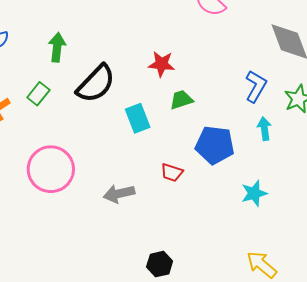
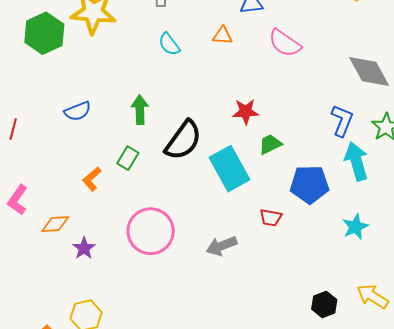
cyan rectangle: (138, 118) -> (229, 169), size x1.5
cyan arrow: (264, 129) -> (356, 161), size x1.6
black hexagon: (160, 264) -> (324, 304), moved

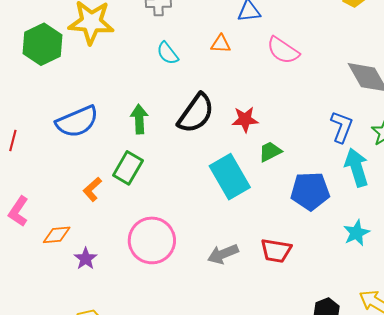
blue semicircle: (78, 111) -> (77, 122), size x1.6
black semicircle: (183, 140) -> (196, 113), moved
green rectangle: (128, 158) -> (128, 168), size x1.4
red trapezoid: (271, 218) -> (276, 251), moved, size x1.4

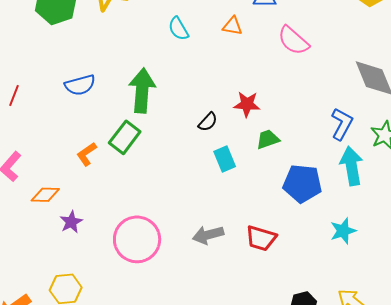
black semicircle: (196, 113) -> (208, 122), moved, size x0.5
green arrow: (139, 119) -> (142, 90), size x1.5
blue semicircle: (77, 122) -> (80, 85), size x0.7
cyan rectangle: (230, 177) -> (225, 159), size x0.6
pink circle: (152, 240) -> (137, 239), moved

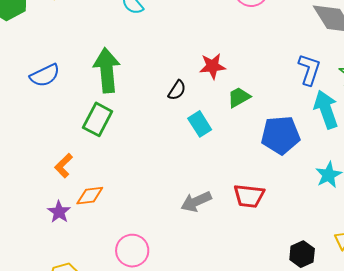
orange L-shape: (87, 154) -> (64, 166), moved
orange diamond: (45, 195) -> (90, 196), moved
pink circle: (137, 239) -> (132, 251), moved, size x0.7

